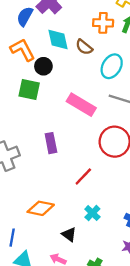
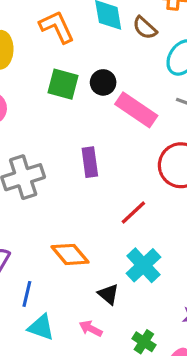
black circle: (43, 66) -> (103, 82), moved
orange diamond: (41, 208) -> (70, 254), turned 35
cyan cross: (92, 213) -> (143, 265), size x1.5

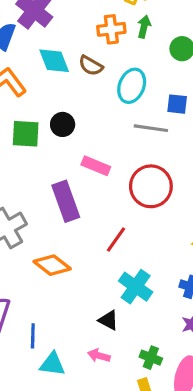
pink rectangle: (136, 110) -> (96, 166), moved, size x0.7
purple rectangle: (90, 162) -> (66, 201), size x1.4
orange diamond: (70, 254) -> (52, 265), moved

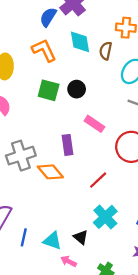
brown semicircle: (91, 66) -> (106, 51), turned 60
purple rectangle: (66, 201) -> (67, 145), size x0.7
orange diamond: (52, 265) -> (50, 172), moved
cyan triangle: (52, 364) -> (52, 241), moved

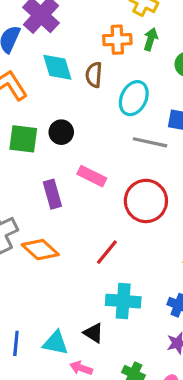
purple rectangle: (67, 145) -> (52, 194), moved
cyan cross: (105, 217) -> (123, 301), turned -35

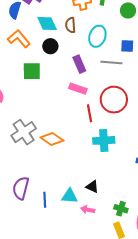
black circle: (61, 132) -> (50, 46), moved
purple rectangle: (52, 194) -> (79, 64), moved
red line: (107, 252) -> (90, 113), moved, turned -42
cyan cross: (123, 301) -> (104, 140), moved

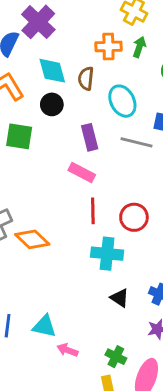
cyan ellipse: (97, 36) -> (122, 101), turned -55
red circle: (114, 100) -> (134, 217), moved, size x0.7
black triangle: (92, 187) -> (120, 298), moved

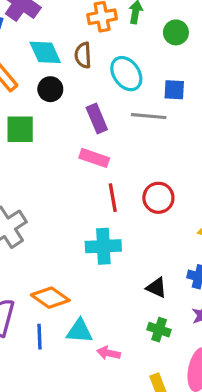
orange diamond: (32, 239) -> (50, 298), moved
cyan cross: (107, 254) -> (103, 246), moved
green cross: (116, 357) -> (159, 330), moved

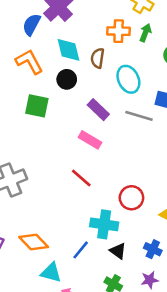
purple rectangle: (97, 118) -> (98, 110), turned -35
red line: (113, 198) -> (81, 178), moved, turned -50
red circle: (158, 198) -> (131, 198), moved
cyan cross: (103, 246) -> (104, 224), moved
blue line: (39, 337) -> (81, 250), moved, turned 30

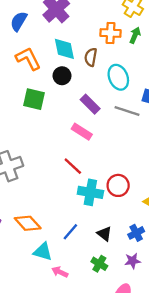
blue semicircle: (31, 24) -> (19, 21), moved
cyan cross: (104, 224) -> (90, 192), moved
blue cross: (153, 249) -> (136, 233), turned 35

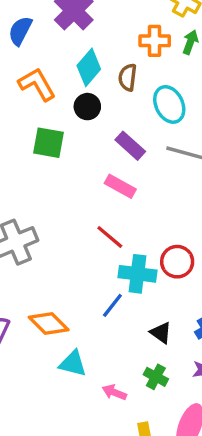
cyan diamond: (64, 49) -> (89, 67), turned 55
blue line: (70, 232) -> (112, 305), moved
pink arrow: (60, 272) -> (114, 392), moved

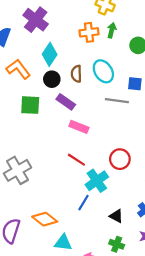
brown semicircle: (128, 77) -> (76, 74), moved
purple rectangle: (130, 146) -> (66, 102), moved
red circle: (177, 262) -> (120, 159), moved
cyan cross: (137, 274) -> (97, 181), turned -35

